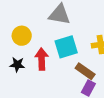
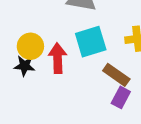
yellow circle: (22, 36) -> (30, 46), moved

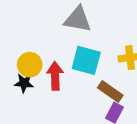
cyan square: (91, 42) -> (86, 60), turned 32

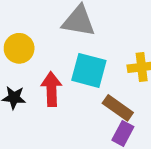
yellow circle: (30, 65) -> (19, 48), moved

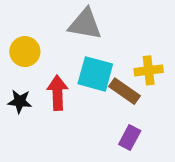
brown rectangle: (118, 108) -> (125, 91), moved

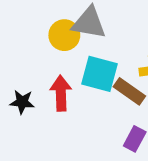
yellow circle: (25, 52) -> (64, 35), moved

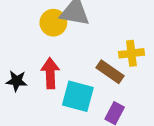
cyan square: (100, 74) -> (78, 96), moved

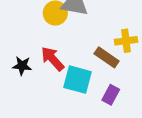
red arrow: (50, 73) -> (53, 59), turned -40

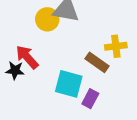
red arrow: (53, 59) -> (27, 57), moved
purple rectangle: (111, 95) -> (90, 99), moved

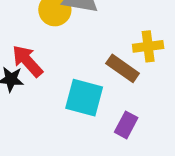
purple rectangle: (90, 99) -> (126, 125), moved

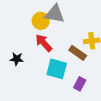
red arrow: (27, 61) -> (44, 43), moved

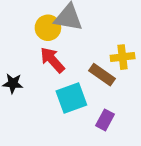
cyan square: (57, 69) -> (71, 98), turned -35

